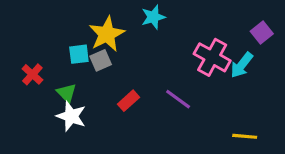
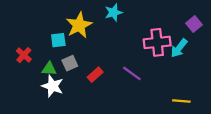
pink cross: (212, 57) -> (157, 42), turned -35
gray square: (101, 60) -> (70, 63), moved
green triangle: (67, 93) -> (49, 69), turned -42

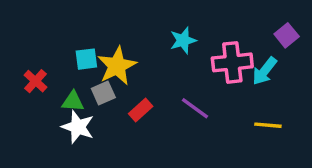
cyan star: (114, 13) -> (183, 40), moved
yellow star: (79, 25) -> (117, 66), moved
yellow line: (181, 101) -> (268, 125), moved

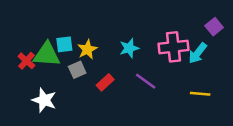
cyan star: (183, 40) -> (129, 48), moved
yellow star: (117, 66) -> (87, 49), size x0.7
green triangle: (73, 101) -> (47, 55), moved, size x1.6
white star: (78, 127) -> (44, 100), moved

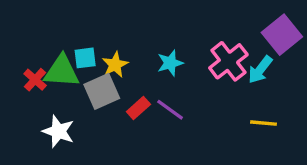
purple square: (214, 27) -> (282, 35), size x1.6
pink cross: (173, 47) -> (228, 61), turned -32
gray square: (77, 70) -> (102, 91), size x1.5
purple line: (146, 81) -> (170, 110), moved

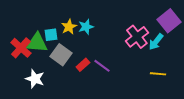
cyan star: (170, 63) -> (86, 27), moved
yellow star: (115, 65) -> (69, 27), moved
red cross: (35, 80) -> (21, 48), size x1.5
gray square: (102, 91) -> (61, 55), turned -30

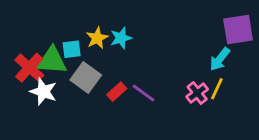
purple square: (169, 21) -> (238, 30), turned 30
pink cross: (137, 37) -> (197, 93), moved, size x0.7
yellow line: (158, 74) -> (217, 89), moved, turned -70
white star: (35, 79) -> (43, 92), moved

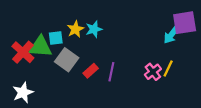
cyan arrow: (220, 59) -> (171, 35), moved
white star: (43, 92) -> (23, 93), moved, turned 30
purple line: (144, 93) -> (111, 72), turned 66

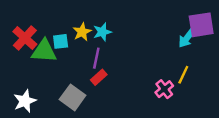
red cross: (23, 52) -> (25, 38), moved
gray square: (67, 60) -> (73, 97), moved
purple line: (111, 72) -> (96, 58), moved
pink cross: (153, 72) -> (164, 89), moved

